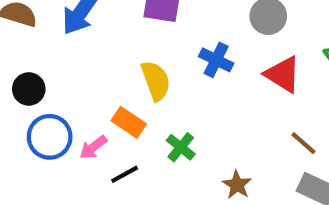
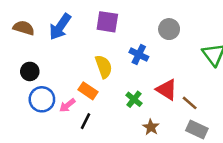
red triangle: (283, 74) -> (167, 90), moved
green cross: (181, 147) -> (134, 99), moved
black line: (125, 174) -> (85, 121), turned -35

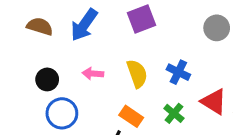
purple square: (107, 22) -> (141, 19), turned -30
blue cross: (139, 54) -> (178, 72), moved
orange rectangle: (88, 91) -> (131, 116), moved
pink arrow: (67, 105) -> (93, 74), moved, turned 42

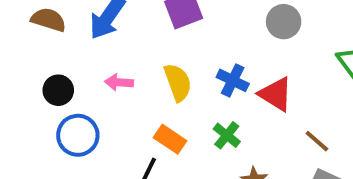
red triangle: (214, 102) -> (276, 94), moved

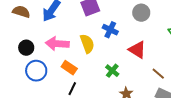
blue cross: (233, 80) -> (110, 30), moved
pink arrow: (119, 82) -> (57, 44), size x1.6
orange rectangle: (170, 139) -> (69, 68), moved

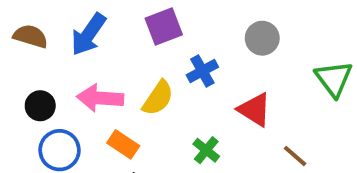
blue cross: (110, 30) -> (202, 71), turned 35
yellow semicircle: (87, 44) -> (158, 98), turned 54

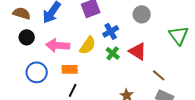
black circle: (40, 106) -> (27, 37), moved
orange rectangle: (123, 144) -> (70, 69), turned -35
green cross: (206, 150) -> (113, 53), moved

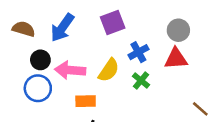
black circle: (27, 37) -> (40, 60), moved
red triangle: (138, 51) -> (176, 59), moved, turned -36
blue circle: (37, 72) -> (38, 88), moved

